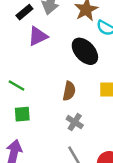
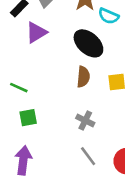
brown semicircle: (69, 91) -> (83, 77), moved

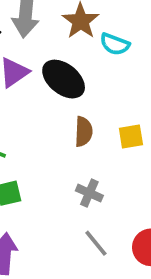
black ellipse: (88, 43) -> (64, 79), moved

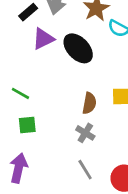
brown semicircle: (84, 132) -> (89, 103), moved

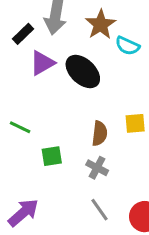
green square: (27, 125) -> (52, 156), moved
purple arrow: (19, 168) -> (23, 213), turned 40

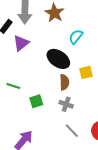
cyan semicircle: (127, 46) -> (76, 37), moved, turned 112
black ellipse: (83, 72) -> (58, 59), moved

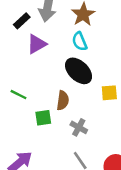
cyan semicircle: (76, 37) -> (80, 41), moved, turned -70
brown semicircle: (64, 82) -> (63, 100), moved

